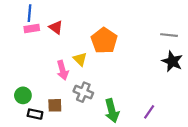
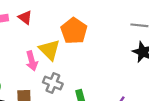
yellow triangle: (80, 59) -> (49, 50), size x1.5

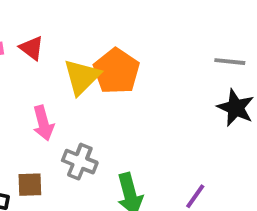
yellow triangle: (49, 50) -> (82, 77), moved, turned 30

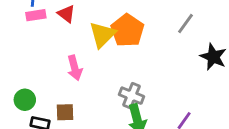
gray line: (230, 62) -> (186, 24), moved, turned -60
gray cross: (80, 162) -> (132, 96), moved

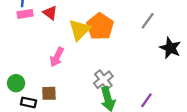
pink arrow: (75, 68) -> (57, 57), turned 42
gray cross: (132, 96) -> (103, 80), turned 30

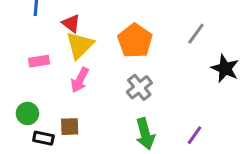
pink rectangle: (25, 14) -> (39, 61), moved
yellow triangle: (80, 30) -> (80, 45), moved
gray cross: (103, 80) -> (139, 87), moved

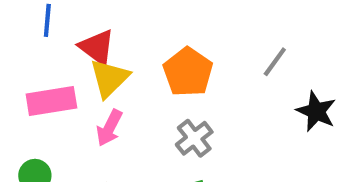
red triangle: (71, 23) -> (97, 47), size x1.4
pink rectangle: (39, 61) -> (51, 101), size x1.6

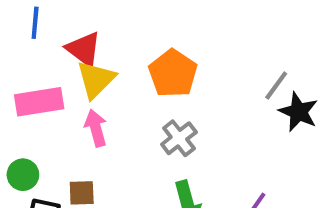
gray line: (275, 62) -> (276, 86), moved
pink arrow: (109, 128) -> (96, 128), turned 138

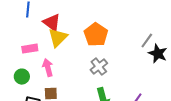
pink rectangle: (39, 102) -> (30, 49), size x0.7
pink arrow: (96, 128) -> (48, 68), moved
green circle: (23, 175) -> (22, 77), moved

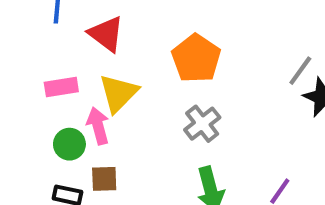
yellow triangle: (58, 38) -> (118, 93), moved
green circle: (22, 77) -> (69, 144), moved

